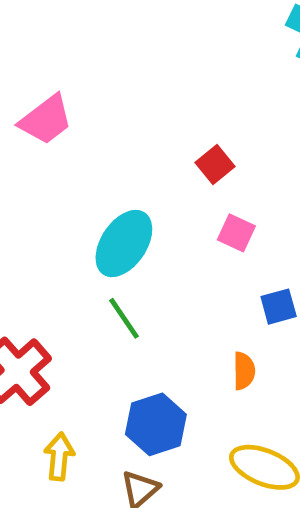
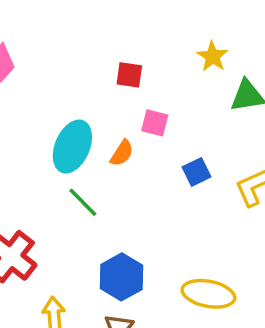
red square: (215, 164) -> (129, 75), turned -32
orange semicircle: (244, 371) -> (122, 153), moved, turned 44

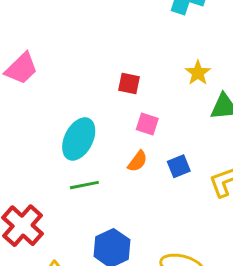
orange semicircle: (122, 153) -> (138, 161), moved
green line: (83, 202) -> (84, 185), turned -60

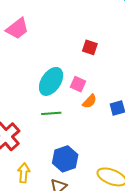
pink square: (147, 124) -> (78, 84), moved

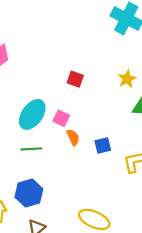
orange semicircle: (90, 101) -> (73, 137), turned -70
blue hexagon: (65, 159) -> (29, 193), moved

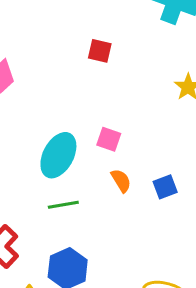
red square: (75, 79) -> (100, 51), moved
pink square: (61, 118) -> (109, 139), moved

